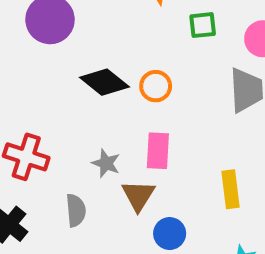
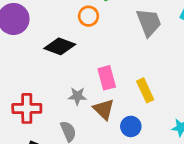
orange circle: (156, 86) -> (88, 16), moved
yellow rectangle: (231, 189) -> (145, 90), moved

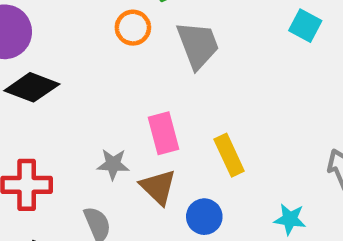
gray trapezoid: (149, 22) -> (198, 45), moved
black diamond: (60, 46) -> (32, 87), moved

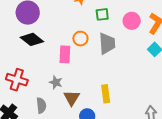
orange circle: (133, 28) -> (80, 39), moved
pink rectangle: (163, 133) -> (65, 54), moved

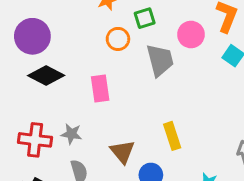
pink circle: (132, 21) -> (191, 35), moved
orange circle: (80, 39) -> (118, 39), moved
gray star: (56, 82) -> (71, 134), moved

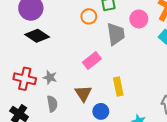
pink rectangle: (100, 88) -> (92, 61), moved, turned 54

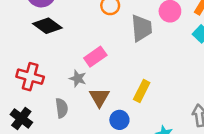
pink rectangle: (92, 61) -> (95, 57), moved
gray star: (50, 77) -> (78, 78), moved
yellow rectangle: (118, 87) -> (142, 91), turned 36

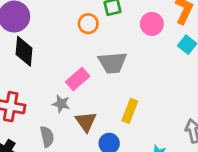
black diamond: (47, 26) -> (24, 51), turned 64
gray trapezoid: (142, 28) -> (112, 63), moved, turned 96

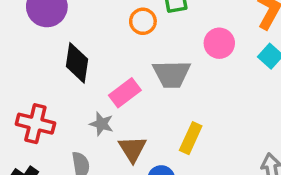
pink circle: (152, 24) -> (219, 43), moved
black diamond: (24, 51) -> (77, 63), moved

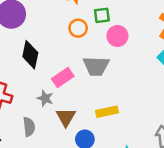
pink circle: (219, 43) -> (117, 36), moved
yellow rectangle: (191, 138) -> (107, 112), turned 50

